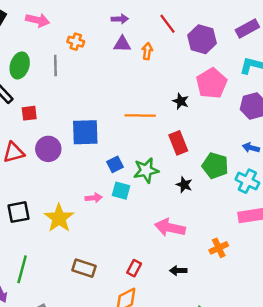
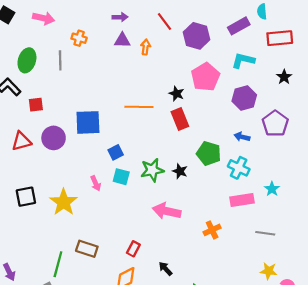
red rectangle: (178, 143) -> (180, 119), moved
green star: (146, 170) -> (152, 170), moved
pink arrow: (94, 198) -> (96, 183), turned 72
green line: (22, 269) -> (58, 264), moved
black arrow: (178, 271) -> (166, 269), moved, turned 48

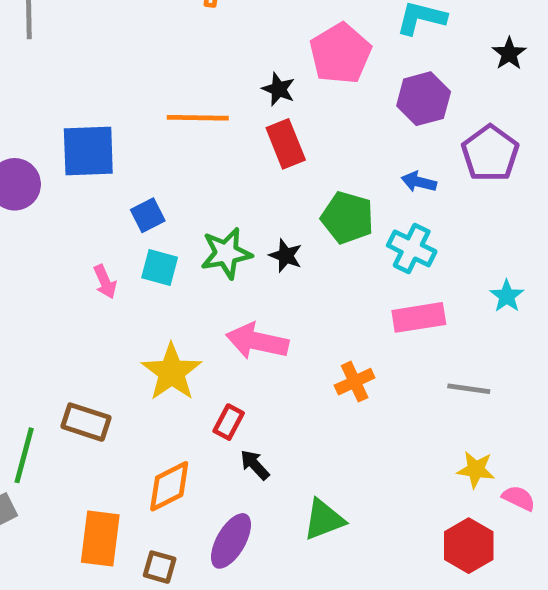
cyan star: (272, 189) -> (507, 296), moved
yellow star: (64, 202) -> (172, 372), moved
red rectangle: (133, 249) -> (229, 422), moved

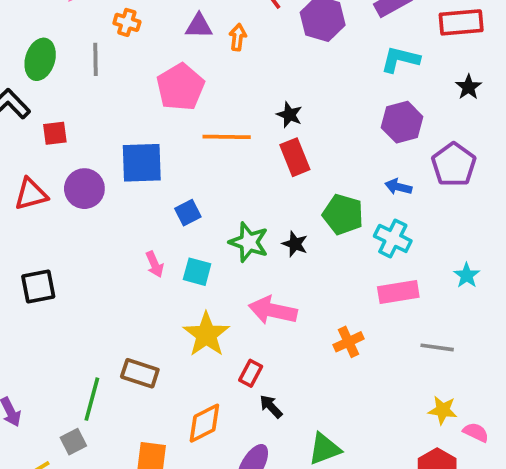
pink pentagon: (340, 54) -> (180, 87), moved
green star: (226, 253) -> (249, 242), turned 30
cyan square: (160, 267) -> (197, 272), moved

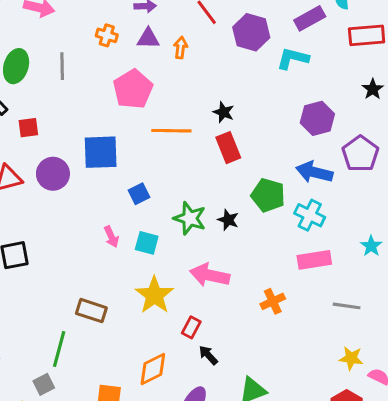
orange cross: (127, 22) -> (107, 35), moved
cyan L-shape: (400, 59) -> (293, 58), moved
blue arrow: (398, 187) -> (314, 172), size x1.6
brown rectangle: (140, 373) -> (91, 311), moved

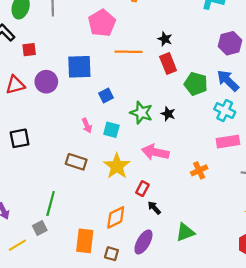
blue arrow: (314, 172) -> (228, 81), turned 30
green pentagon: (268, 195) -> (196, 84), moved
brown rectangle: (91, 311) -> (76, 162), moved

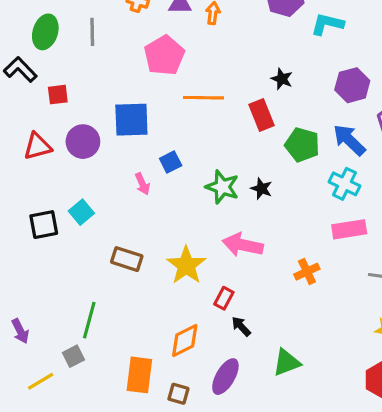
black star: (165, 39) -> (282, 79), moved
pink arrow: (87, 125) -> (142, 184), moved
cyan square: (111, 130) -> (81, 212), moved, turned 35

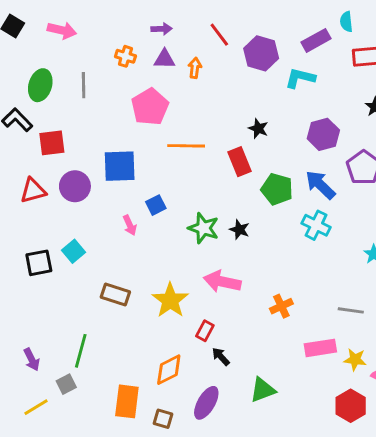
red square: (58, 95) -> (52, 143), size x1.4
pink rectangle: (349, 229) -> (320, 348), moved
purple arrow: (20, 331) -> (32, 360), moved

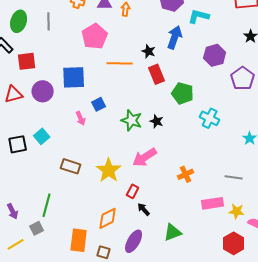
black star: (258, 129) -> (149, 51), moved
blue arrow: (320, 185) -> (175, 37), moved, turned 65
pink arrow: (222, 282) -> (145, 157), turned -45

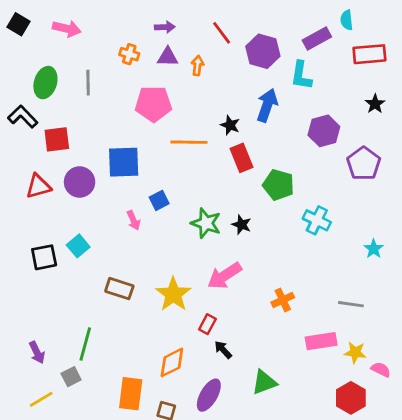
cyan L-shape: (199, 16) -> (301, 75), turned -95
pink pentagon: (95, 36) -> (153, 104), turned 30

